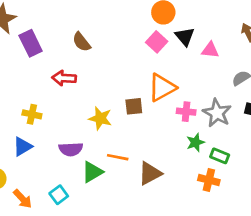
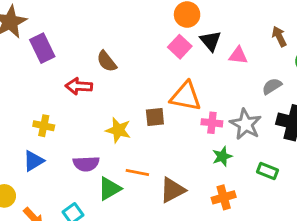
brown semicircle: (82, 42) -> (107, 61), moved
orange triangle: (162, 87) -> (186, 96), turned 40
green rectangle: (220, 156) -> (268, 171), moved
orange cross: (209, 180) -> (224, 197), moved, turned -30

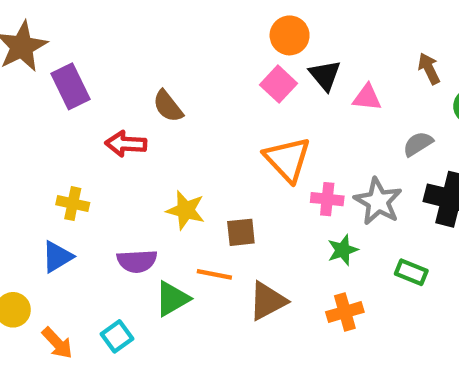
orange triangle: (186, 96) -> (287, 159), turned 36
brown square: (155, 117) -> (241, 232), moved

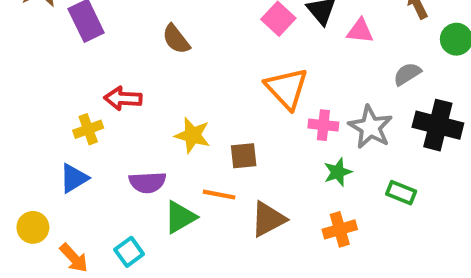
red arrow: (126, 144) -> (123, 98), moved
yellow cross: (73, 204) -> (88, 129), turned -32

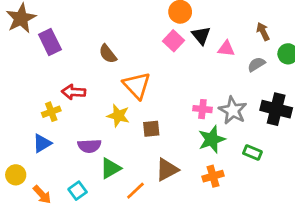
gray semicircle: (407, 74) -> (256, 64), moved
orange triangle: (287, 88) -> (137, 85), moved
green star: (338, 172) -> (212, 139), size x1.5
orange line: (219, 195) -> (135, 191), moved, turned -54

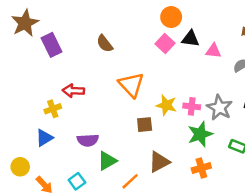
black triangle: (201, 35) -> (190, 39), turned -42
brown semicircle: (108, 54) -> (105, 44), moved
yellow star: (118, 116) -> (166, 105), moved

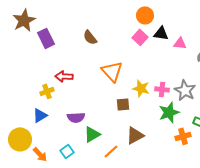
yellow circle: (20, 167) -> (20, 139), size x1.5
orange cross: (201, 168) -> (183, 136), moved

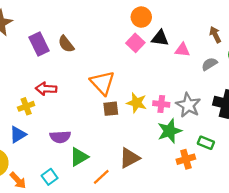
brown semicircle: (90, 37) -> (66, 44), moved
purple rectangle: (46, 38) -> (39, 44), moved
brown square: (123, 104) -> (111, 109), moved

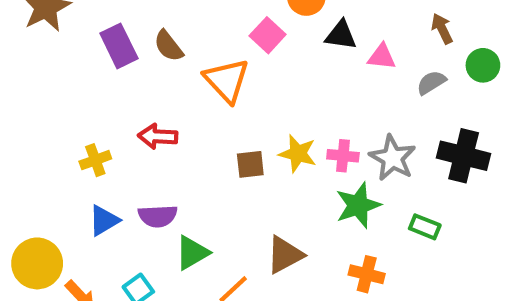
pink square: (135, 43) -> (268, 35), moved
orange triangle: (102, 83) -> (227, 80), moved
red arrow: (46, 89) -> (158, 136), moved
blue triangle: (18, 135) -> (104, 220), moved
orange cross: (186, 159) -> (367, 274), moved, turned 30

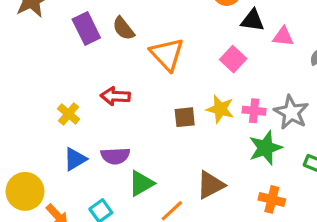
pink square: (268, 35) -> (233, 59), moved
yellow cross: (95, 160) -> (69, 114), turned -30

